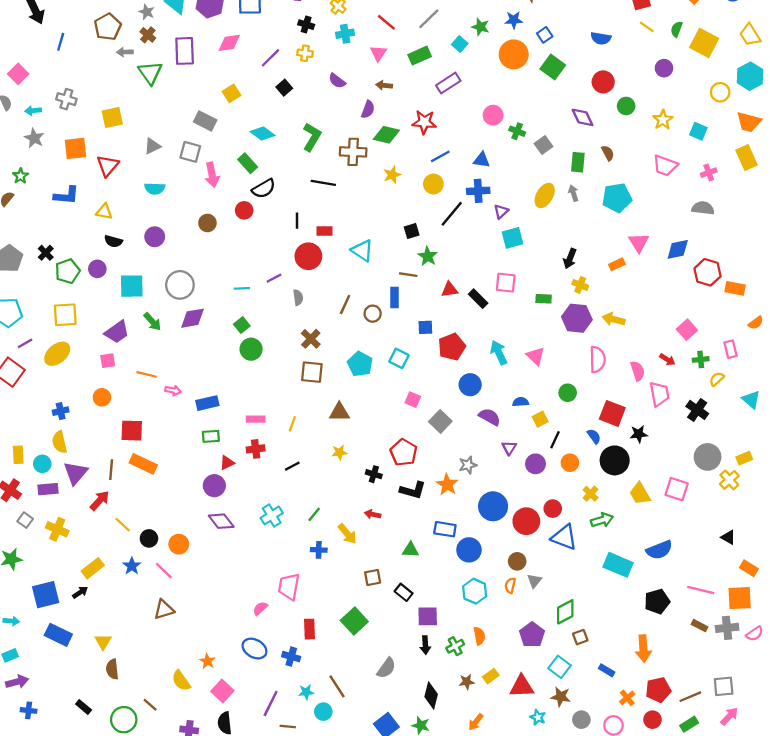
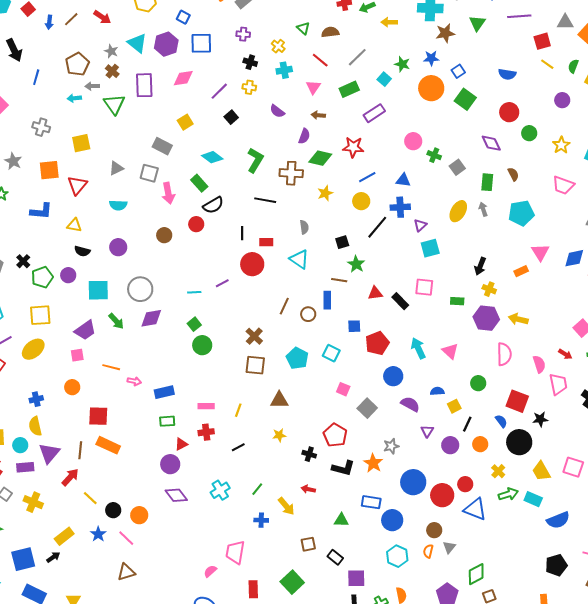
cyan arrow: (33, 111) -> (74, 98), moved
gray semicircle: (298, 298) -> (304, 227), moved
cyan rectangle: (618, 565) -> (533, 499), moved, size x0.7

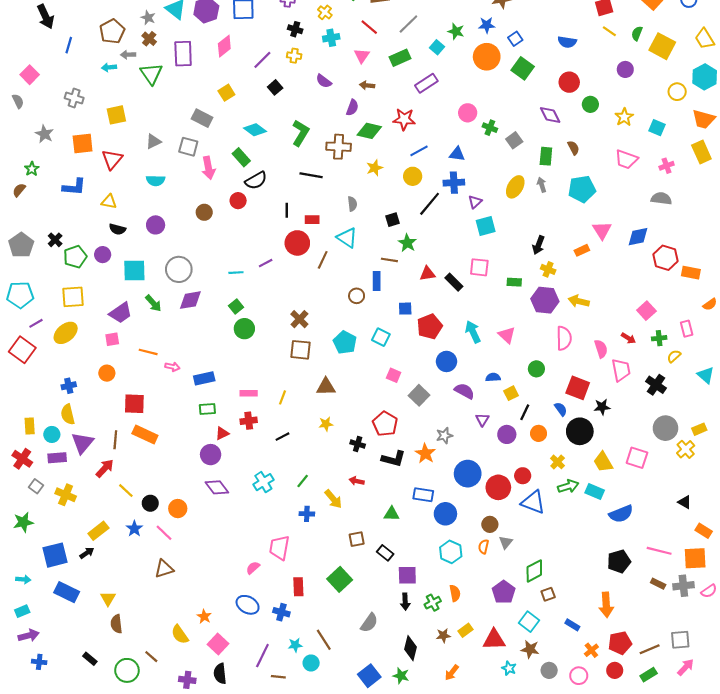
pink diamond: (183, 78) -> (224, 46), turned -30
brown line: (284, 306) -> (323, 260), moved

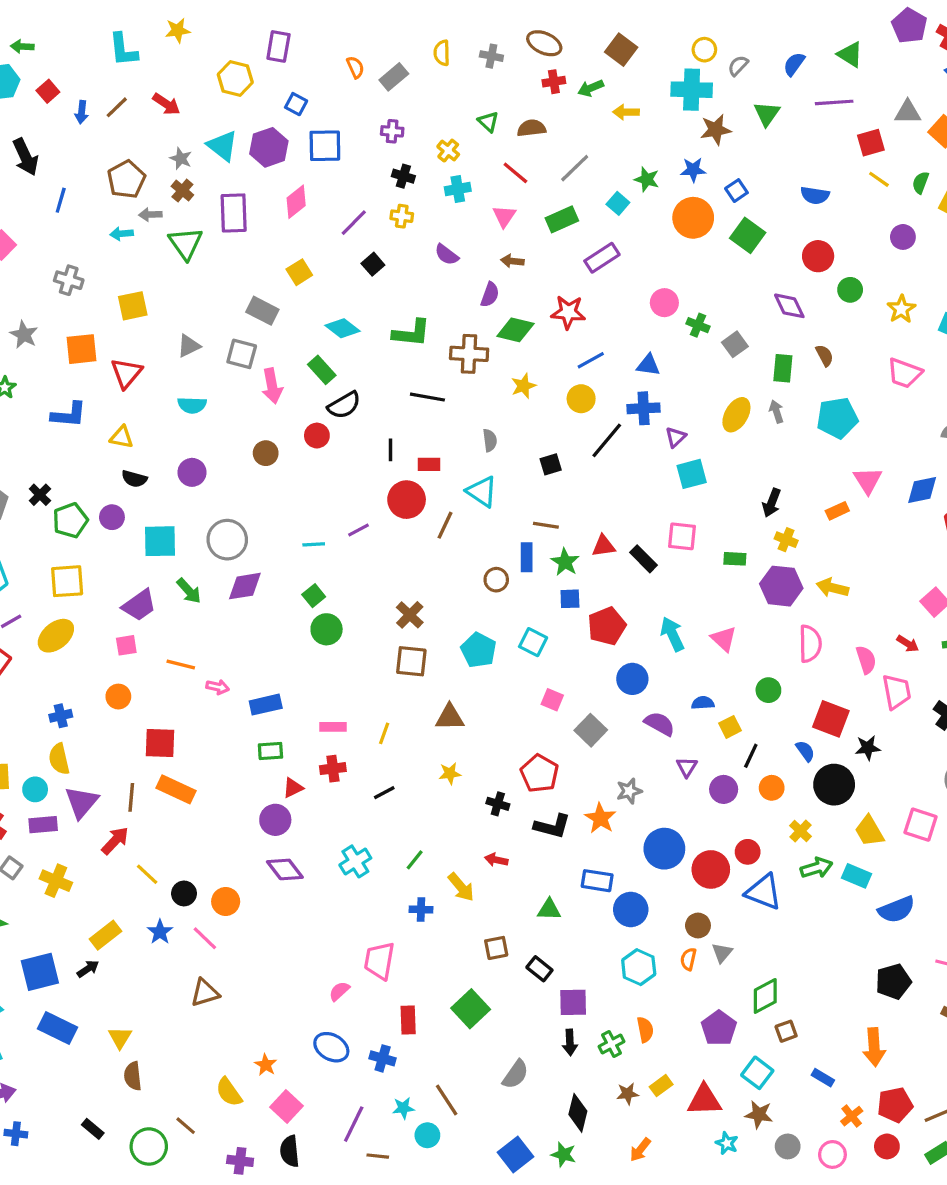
green L-shape: (300, 133) -> (411, 333), turned 65
green star: (407, 243) -> (565, 562), moved

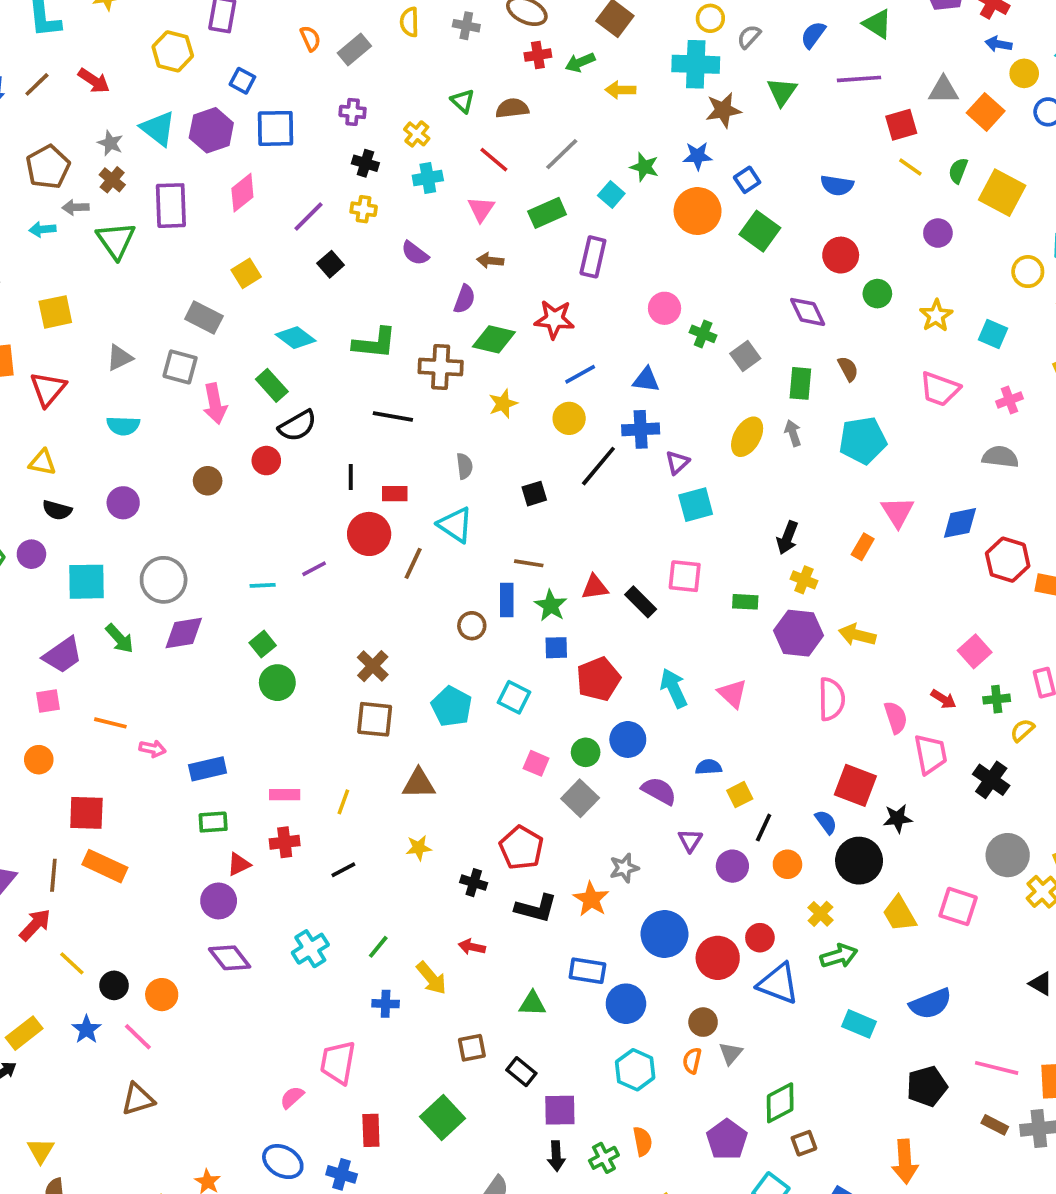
purple rectangle: (602, 258) -> (593, 257), turned -44
orange rectangle: (837, 511) -> (863, 547), turned -35
green circle: (768, 690) -> (586, 752), moved
cyan rectangle: (857, 876) -> (859, 1024), moved

